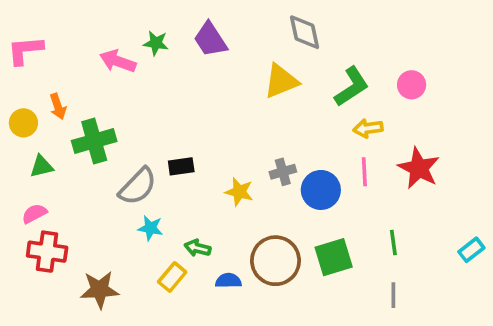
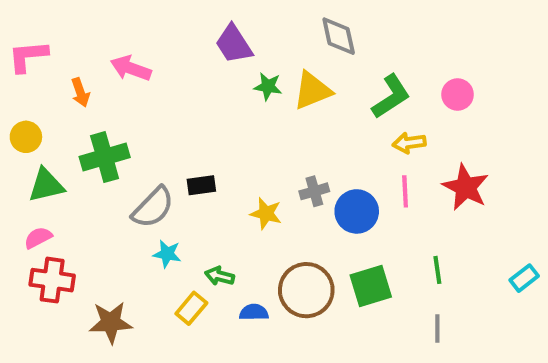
green star: (156, 43) -> (268, 86), moved
orange arrow: (58, 107) -> (80, 92), moved
green triangle: (42, 166) -> (46, 185), size x1.4

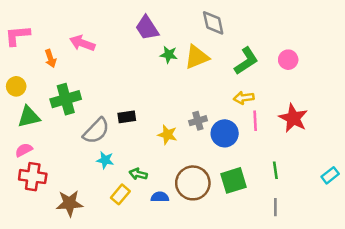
yellow arrow: (409, 143) -> (244, 98), moved

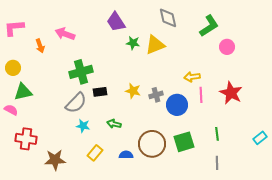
green L-shape: (246, 61) -> (209, 26), moved
green cross: (66, 99) -> (81, 72), moved
yellow star: (167, 135) -> (133, 91), moved
pink semicircle: (24, 150) -> (11, 110), moved, turned 56
green arrow: (138, 174) -> (114, 124), moved

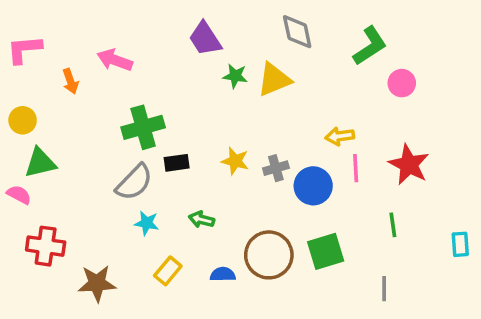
green line: (217, 134) -> (393, 225), moved
cyan rectangle: (260, 138) -> (460, 244), turned -56

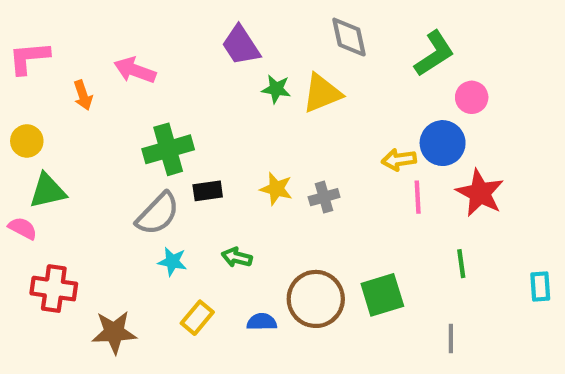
blue circle: (313, 186) -> (443, 143), moved

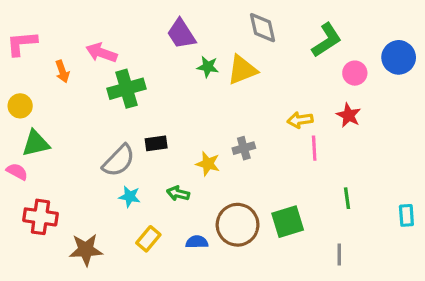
blue circle: (443, 143) -> (399, 57), moved
green cross: (168, 149) -> (126, 89), moved
yellow star: (276, 189) -> (208, 164), moved
red star: (480, 193) -> (349, 115), moved, size x0.7

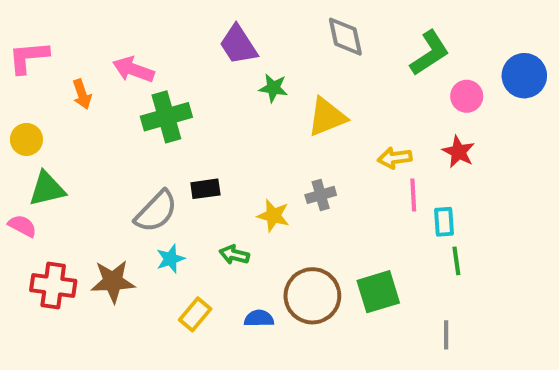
yellow triangle: (242, 70) -> (327, 117), moved
cyan star: (130, 197) -> (170, 259), turned -30
cyan rectangle: (406, 215) -> (444, 222), moved
brown star: (86, 250) -> (113, 281), moved

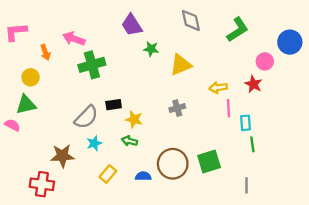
pink circle: (467, 96) -> (265, 61), moved
yellow circle: (26, 139) -> (31, 77), moved
yellow star: (273, 216) -> (134, 119), moved
red cross: (53, 286) -> (42, 184), moved

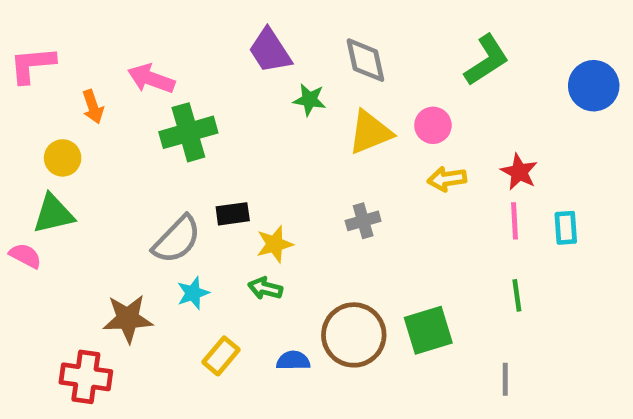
gray diamond: (191, 20) -> (365, 60), moved
pink circle: (265, 61) -> (433, 125), moved
pink line: (228, 108) -> (514, 221), moved
yellow star: (134, 119) -> (275, 244), turned -30
cyan rectangle: (245, 123) -> (566, 228), moved

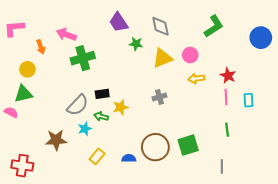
green arrow: (265, 288) -> (101, 116), moved
red cross: (86, 377) -> (22, 166), moved

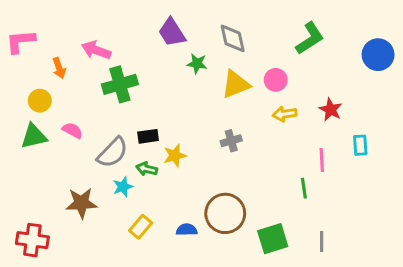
pink line: (226, 97) -> (322, 160), moved
pink semicircle: (11, 112) -> (72, 130), moved
green line: (227, 130) -> (304, 188), moved
green square: (188, 145) -> (273, 239), moved

